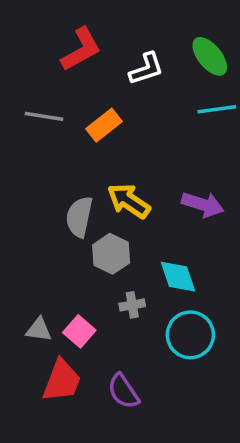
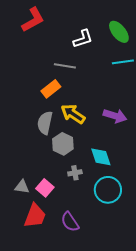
red L-shape: (81, 49) -> (33, 20), moved
gray line: (44, 116) -> (65, 66), moved
orange rectangle: (104, 125) -> (51, 89), moved

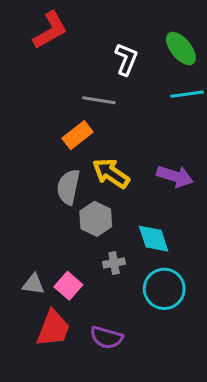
white L-shape: (83, 39) -> (126, 59), turned -50
purple semicircle: (70, 222) -> (106, 338), turned -40

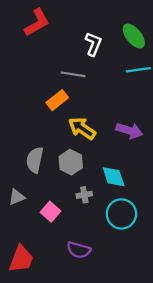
gray semicircle: (68, 187) -> (35, 160), moved
gray triangle: (33, 284) -> (17, 197), moved, turned -30
red trapezoid: (53, 328) -> (21, 259), moved

